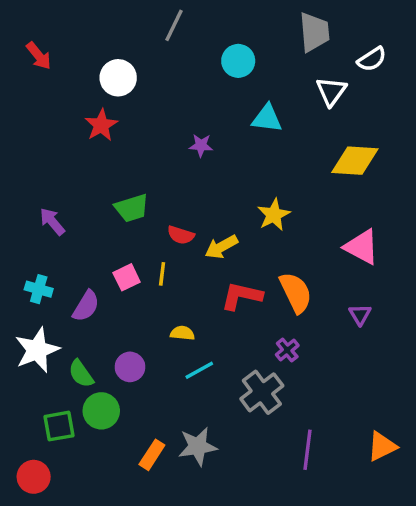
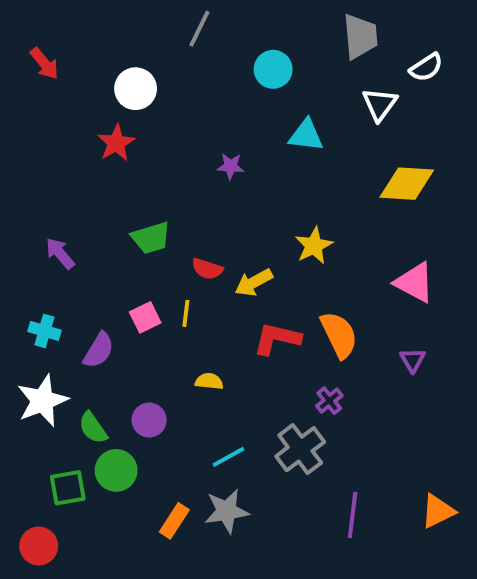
cyan line: (199, 370) -> (229, 457), moved

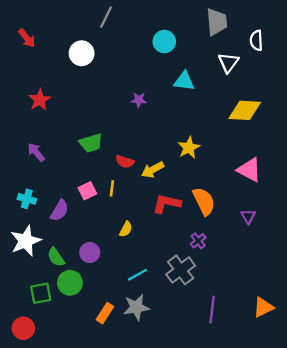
gray line: (199, 29) -> (106, 17), moved
white semicircle: (426, 67) -> (256, 40), turned 120
red star: (116, 143) -> (40, 100), moved
yellow semicircle: (209, 381) -> (126, 229), turned 112

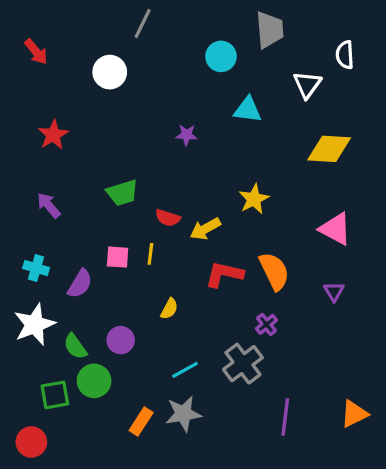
gray trapezoid: (217, 22) -> (270, 30), moved
pink square: (87, 191) -> (118, 257), turned 30

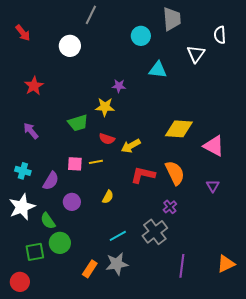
yellow diamond: (329, 149) -> (179, 129), moved
yellow star: (254, 199) -> (105, 107), moved, turned 30
yellow line: (150, 254) -> (96, 162), turned 72
purple circle: (121, 340) -> (72, 202), moved

